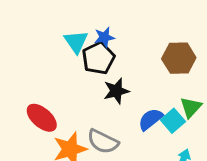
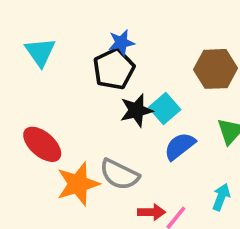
cyan triangle: (76, 42) -> (40, 52), moved
cyan square: (173, 121) -> (165, 109), moved

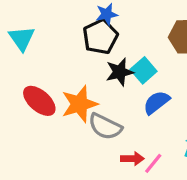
cyan triangle: (40, 52) -> (22, 38), moved
orange star: (78, 184) -> (79, 104), moved

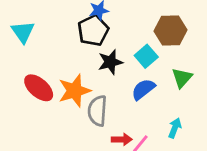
cyan square: (144, 70) -> (146, 56), moved
gray semicircle: (105, 127) -> (97, 111), turned 68

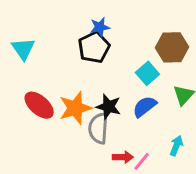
black star: (110, 62) -> (108, 107), moved, turned 30

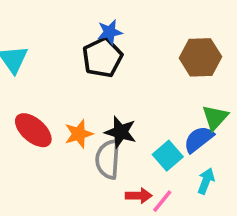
cyan square: (147, 73) -> (168, 156), moved
blue semicircle: (145, 107) -> (199, 139), moved
orange star: (75, 108) -> (79, 134), size x0.7

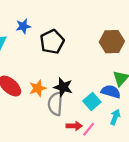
blue star: (110, 32) -> (23, 26), moved
blue semicircle: (199, 139) -> (111, 92), turned 54

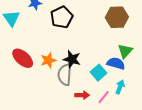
pink line: (89, 129) -> (104, 97), moved

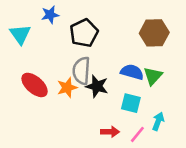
green triangle: (125, 51) -> (153, 76), moved
blue semicircle: (116, 63) -> (132, 72), moved
cyan square: (98, 73) -> (131, 103), turned -35
gray semicircle: (65, 75) -> (81, 71), moved

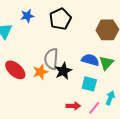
black pentagon: (84, 33) -> (60, 19), moved
black star: (97, 86) -> (63, 71), turned 30

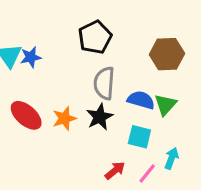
blue star: (27, 16) -> (31, 57), moved
gray semicircle: (51, 59) -> (104, 83), moved
red arrow: (73, 106) -> (115, 170), turned -40

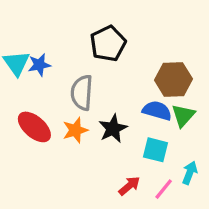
brown hexagon: (167, 54) -> (173, 80), moved
gray semicircle: (104, 83) -> (82, 93), moved

